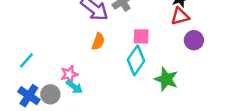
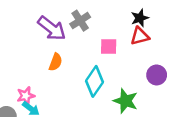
pink square: (141, 36) -> (109, 46), moved
purple circle: (194, 40) -> (157, 75), moved

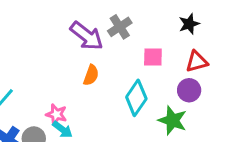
red triangle: (140, 36) -> (197, 62), moved
purple circle: (157, 75) -> (189, 90), moved
pink star: (26, 96) -> (56, 114), turned 30

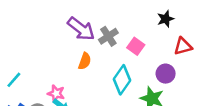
gray cross: (120, 27) -> (108, 36), moved
pink square: (153, 57) -> (136, 46), turned 35
red triangle: (197, 62) -> (183, 46), moved

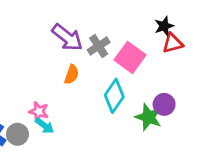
pink square: (136, 46) -> (130, 57), size x1.5
red triangle: (183, 46) -> (173, 43), moved
purple circle: (166, 74) -> (164, 104), moved

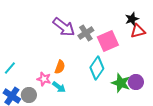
pink square: (130, 57) -> (108, 41), turned 30
orange semicircle: (72, 74) -> (60, 67), moved
purple circle: (164, 104) -> (136, 82), moved
cyan arrow: (45, 126) -> (59, 87), moved

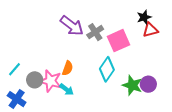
pink star: (44, 79) -> (51, 81), size x1.5
gray circle: (29, 95) -> (35, 80), moved

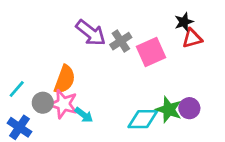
orange semicircle: (68, 68) -> (65, 79), moved, size x1.5
cyan diamond: (107, 69) -> (143, 119), moved, turned 55

